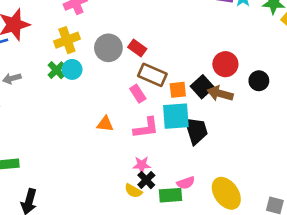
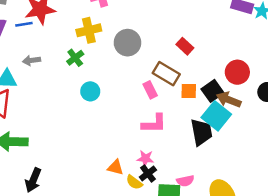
red rectangle: (137, 48) -> (185, 46), moved
cyan circle: (72, 69) -> (90, 91), moved
cyan square: (176, 116) -> (216, 116), moved, turned 36
orange triangle: (105, 124) -> (115, 167), moved

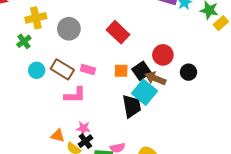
red rectangle: (185, 46) -> (118, 32), size x1.5
brown rectangle: (166, 74) -> (62, 69), moved
pink rectangle: (150, 90) -> (88, 69), turned -48
pink L-shape: (154, 124) -> (75, 95), moved

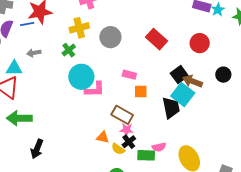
red circle: (163, 55) -> (200, 43), moved
brown rectangle: (62, 69) -> (122, 115), moved
cyan circle: (37, 70) -> (81, 77), size x1.6
orange square: (121, 71) -> (141, 91), moved
pink L-shape: (75, 95) -> (95, 89), moved

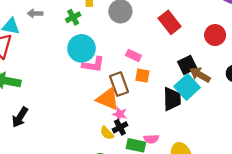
brown rectangle: (122, 115) -> (119, 84), moved, turned 30
orange triangle: (103, 137) -> (108, 99), moved, size x1.6

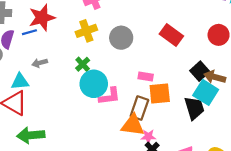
green cross: (73, 17) -> (83, 64), moved
orange square: (142, 76) -> (160, 93), size x1.5
brown rectangle: (119, 84) -> (139, 108), turned 55

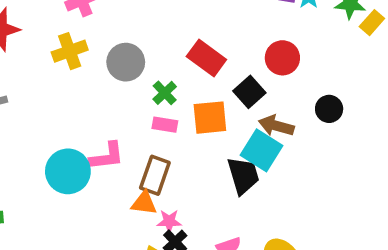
green cross: (83, 64) -> (165, 93), moved
black square: (200, 71) -> (249, 92), moved
cyan circle: (94, 84) -> (68, 171), moved
orange square: (160, 93) -> (210, 118), moved
orange triangle: (133, 125) -> (144, 203), size x0.7

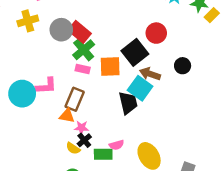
red rectangle: (206, 58) -> (79, 32), moved
black square: (249, 92) -> (135, 52), size x1.4
green cross: (165, 93) -> (84, 50), size x1.5

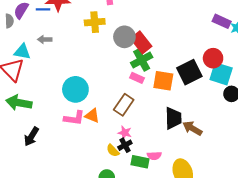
brown arrow: (150, 74) -> (192, 128), moved
pink L-shape: (46, 86) -> (74, 118), moved
cyan square: (140, 88) -> (221, 74), moved, turned -30
orange triangle: (67, 116) -> (92, 116), moved

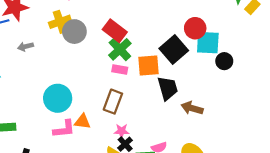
gray circle: (124, 37) -> (74, 32), moved
gray arrow: (45, 39) -> (25, 47), moved
black trapezoid: (173, 118) -> (168, 88), moved

